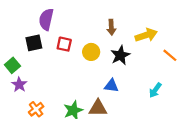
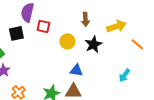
red square: (64, 44) -> (43, 26), moved
blue triangle: (111, 86) -> (76, 70), moved

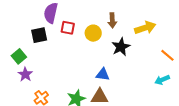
yellow circle: (67, 41) -> (93, 33), moved
orange line: (137, 44) -> (167, 55), moved
cyan arrow: (124, 75) -> (162, 80), moved, turned 32

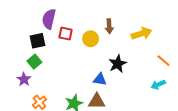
black star: (121, 47) -> (118, 64), moved
green square: (19, 56) -> (34, 62), moved

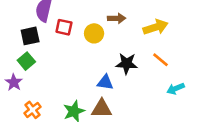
brown arrow: (109, 26) -> (117, 18), turned -88
orange line: (163, 61) -> (160, 60), moved
black star: (118, 64) -> (127, 64), turned 30

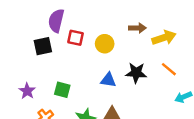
brown arrow: (117, 18) -> (137, 28), moved
green square: (26, 61) -> (62, 90), moved, turned -35
blue triangle: (105, 82) -> (108, 80), moved

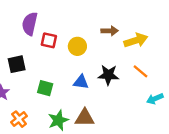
black square: (43, 46) -> (17, 64), moved
green square: (62, 90) -> (45, 88), moved

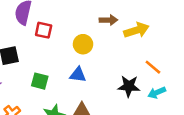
yellow circle: (77, 46) -> (83, 44), moved
orange line: (141, 71) -> (153, 67), moved
black star: (108, 75) -> (129, 86), moved

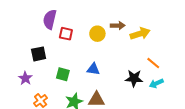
yellow circle: (83, 44) -> (97, 34), moved

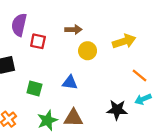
brown arrow: (118, 26) -> (73, 29), moved
yellow circle: (97, 34) -> (88, 51), moved
black star: (134, 78) -> (117, 110), moved

